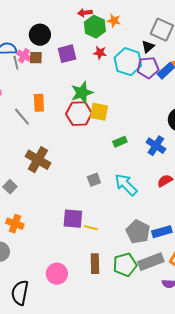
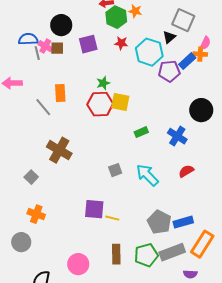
purple pentagon: (148, 68) -> (169, 71), moved
green star: (82, 93) -> (103, 83), size x0.6

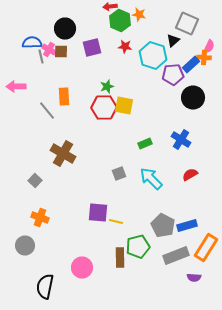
black circle: (201, 110) -> (193, 98), moved
green rectangle: (141, 132) -> (145, 144), moved
green pentagon: (146, 255) -> (138, 246), moved

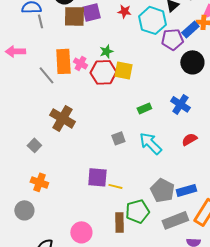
pink cross: (49, 50) -> (80, 63), moved
brown square: (61, 52) -> (74, 16), moved, size x1.6
orange rectangle: (64, 96) -> (63, 61), size x1.4

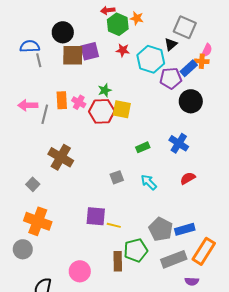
pink arrow: (15, 51) -> (28, 105), moved
orange rectangle: (63, 61) -> (62, 100), size x0.7
gray line: (46, 75) -> (45, 114), turned 54
cyan arrow: (150, 143) -> (149, 182), size x0.7
orange cross: (39, 182) -> (38, 221), size x1.5

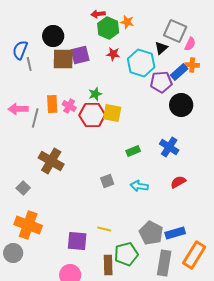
blue semicircle: (30, 46) -> (20, 50), turned -66
pink semicircle: (207, 50) -> (190, 44), moved
cyan arrow: (149, 182) -> (139, 186), turned -36
purple square: (96, 216) -> (77, 241), moved
gray rectangle: (174, 259) -> (164, 263), turned -60

